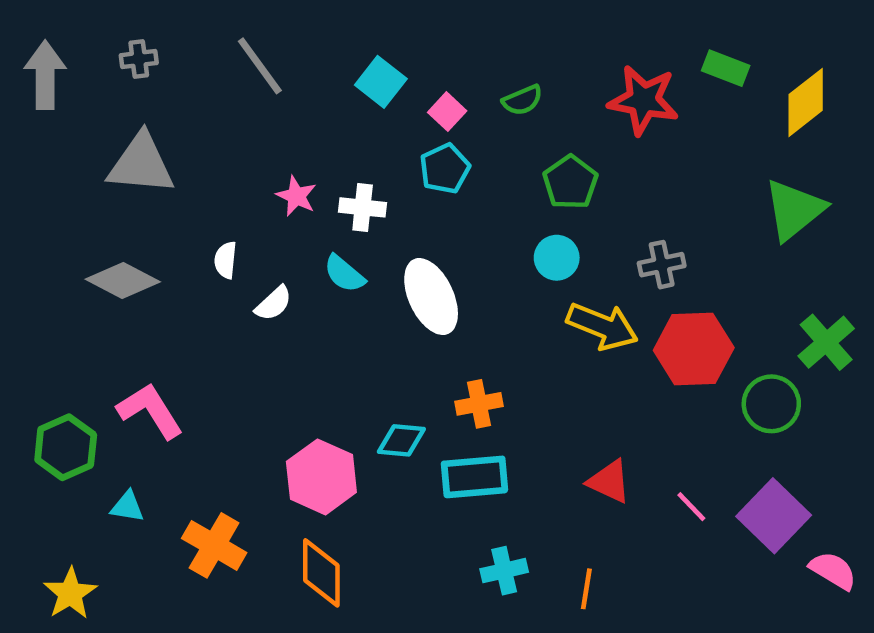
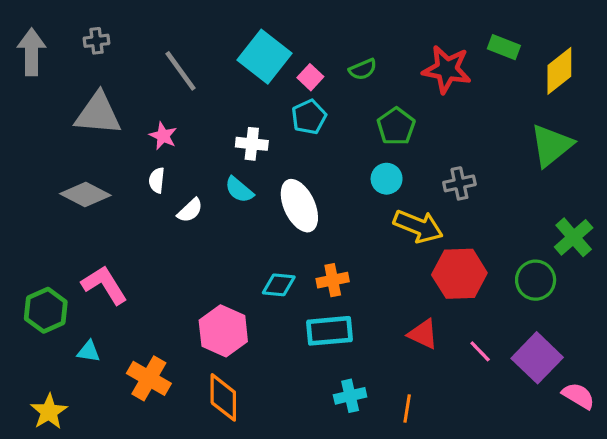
gray line: (260, 66) -> (181, 71), moved
cyan square: (381, 82) -> (265, 57), size x1.5
pink star: (296, 196) -> (163, 136), moved
red hexagon: (694, 349) -> (459, 274), moved
cyan diamond: (401, 440) -> (279, 285), moved

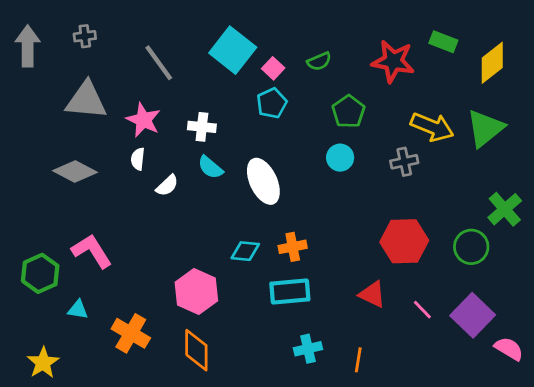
pink star: (163, 136) -> (143, 120), size x1.4
white cross: (252, 144) -> (202, 127), moved
yellow arrow: (418, 226) -> (432, 127), moved

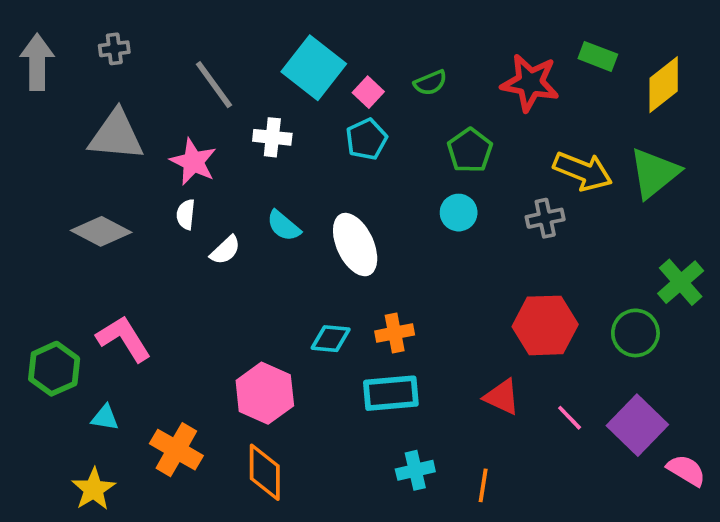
white cross: (202, 127) -> (272, 137), moved
yellow star: (43, 363) -> (94, 489), moved

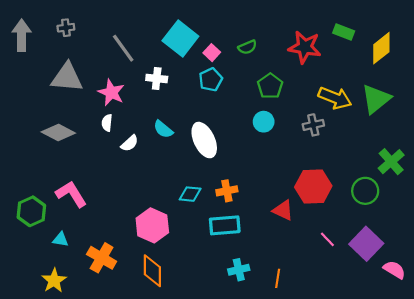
red triangle: (502, 397) -> (283, 210), moved

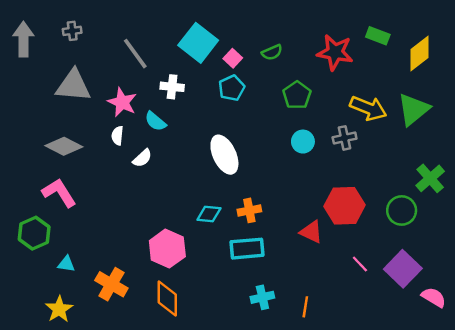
cyan circle: (264, 122) -> (303, 142), moved
cyan semicircle: (163, 129) -> (155, 121), moved
pink L-shape: (71, 194) -> (59, 193), moved

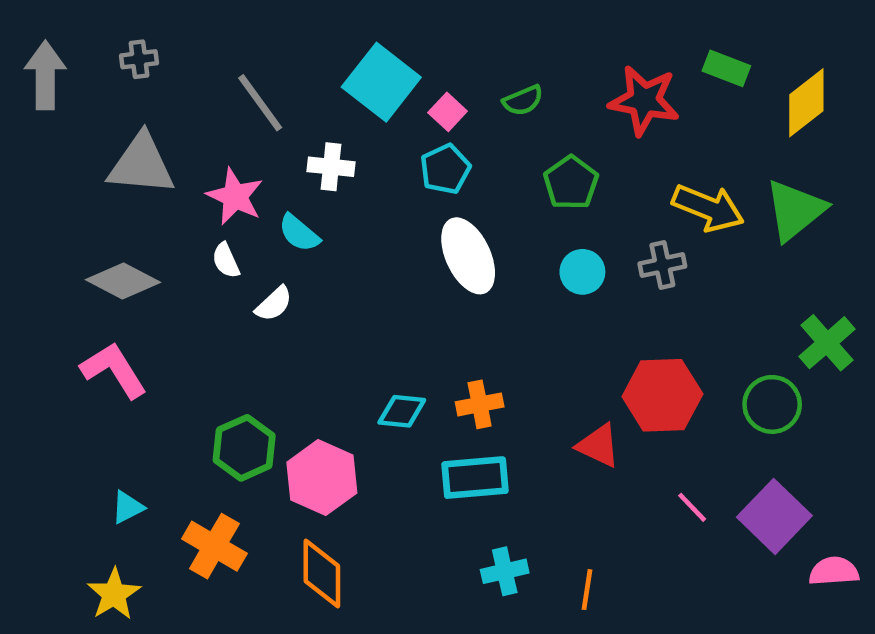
white semicircle: (117, 136) -> (226, 260), turned -30
white ellipse: (224, 155) -> (468, 256), moved
green hexagon: (34, 233) -> (244, 448), moved
cyan triangle: (66, 264) -> (128, 507), turned -36
pink semicircle: (434, 297) -> (834, 571), turned -35

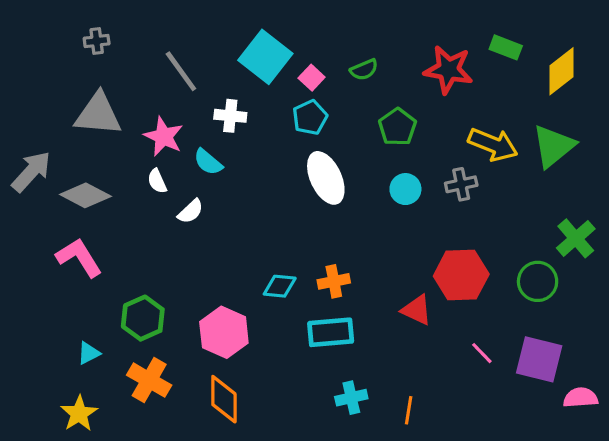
gray arrow: (45, 75) -> (31, 172), moved, turned 42
green hexagon: (244, 448) -> (143, 318), moved
purple square: (774, 516) -> (539, 359), turned -30

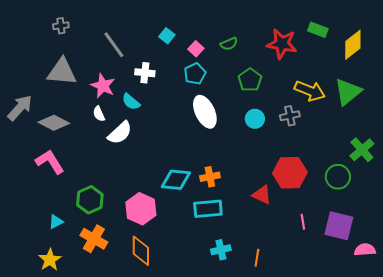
cyan square: (265, 57) -> (167, 36), size x0.5
white semicircle: (191, 211) -> (120, 133), size x1.5
cyan diamond: (280, 286) -> (176, 180), size x1.4
pink line: (482, 353) -> (303, 222), turned 35

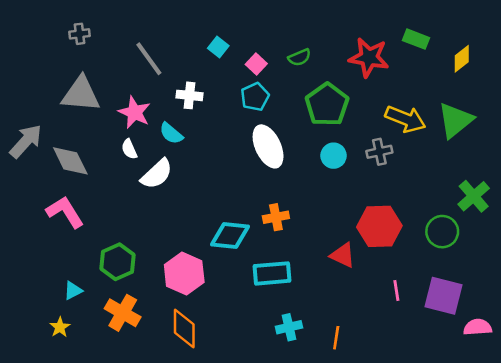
yellow diamond: (353, 45) -> (462, 59), size x0.7
green pentagon: (250, 80) -> (327, 105), size x1.4
gray diamond: (54, 123) -> (70, 161), turned 36
orange cross: (210, 177) -> (276, 217), moved
yellow star: (50, 260) -> (60, 327), moved, size x0.7

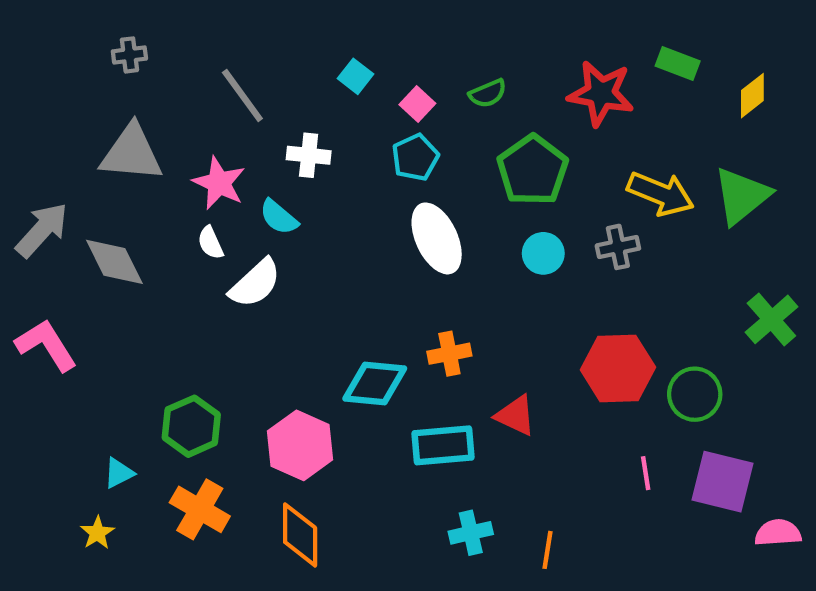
pink L-shape: (65, 212) -> (46, 345), moved
green circle: (442, 232) -> (695, 394), moved
red triangle: (343, 255) -> (516, 415), moved

